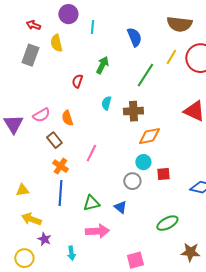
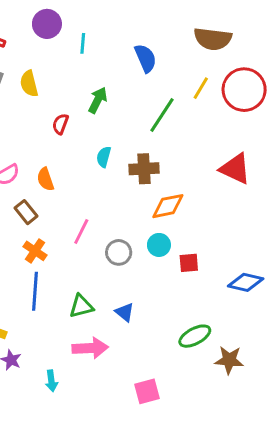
yellow semicircle: (56, 43) -> (29, 84), moved
gray circle: (132, 181) -> (119, 252), moved
brown star: (190, 252) -> (229, 360), moved

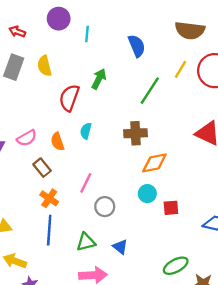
red semicircle: (60, 124) -> (69, 98), size x1.6
cyan semicircle: (104, 157) -> (86, 131), moved
gray circle: (119, 252) -> (105, 207), moved

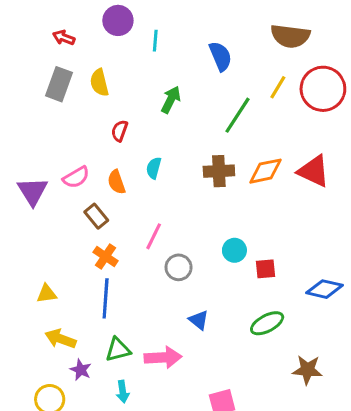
red semicircle: (69, 98) -> (120, 131), moved, size x0.6
orange diamond: (154, 163) -> (265, 171), moved
green triangle: (86, 242) -> (118, 350), moved
green ellipse: (176, 266) -> (267, 323), moved

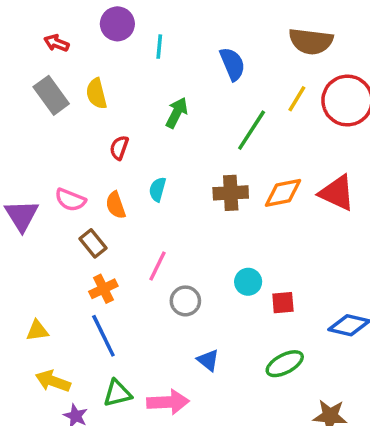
gray rectangle: (59, 84) -> (51, 95), turned -56
pink semicircle: (76, 177) -> (70, 200), turned 52
orange cross: (106, 256) -> (103, 289), turned 30
blue line: (106, 298) -> (103, 336), turned -30

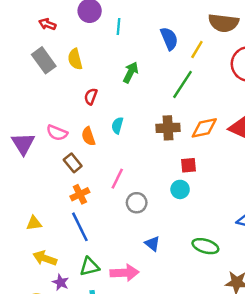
yellow line: (297, 99) -> (197, 49), moved
red square: (283, 303) -> (189, 165), moved
green ellipse: (285, 364) -> (205, 246), turned 45

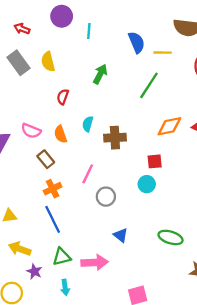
yellow line: (197, 49) -> (163, 53), turned 60
brown cross: (168, 128) -> (115, 138), moved

